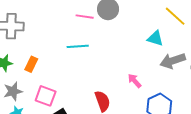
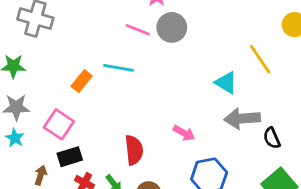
orange rectangle: (31, 64) -> (82, 81), moved
pink arrow: (135, 81) -> (184, 133), turned 147

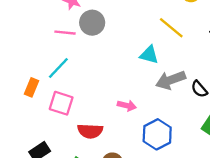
cyan line: (118, 68) -> (58, 68), turned -40
pink square: (59, 124) -> (61, 103), moved
red semicircle: (134, 150) -> (90, 131), turned 115

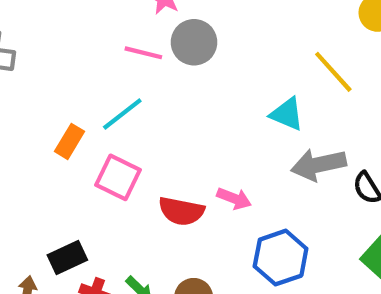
red semicircle: (90, 131) -> (181, 211), moved

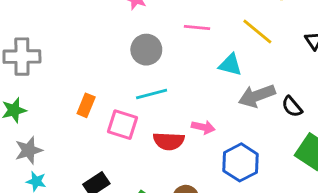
gray circle: (194, 42) -> (146, 50), moved
pink line: (143, 53) -> (197, 27), moved
cyan line: (122, 114) -> (152, 94), moved, turned 32

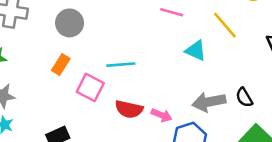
gray circle: (146, 50) -> (70, 23), moved
gray arrow: (257, 96) -> (209, 102), moved
pink arrow: (203, 127) -> (162, 115), moved

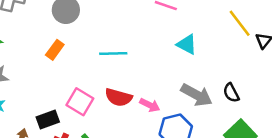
yellow line: (225, 25) -> (240, 23), moved
pink square: (90, 87) -> (80, 102), moved
gray arrow: (209, 102) -> (197, 95), turned -144

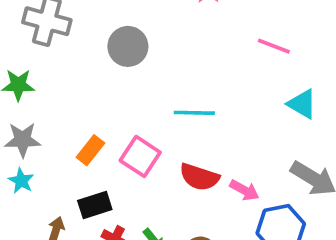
orange rectangle: (55, 50) -> (90, 150), moved
pink square: (80, 102) -> (140, 156), moved

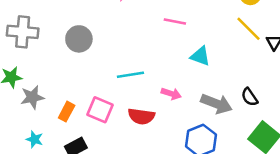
gray star: (23, 140) -> (32, 97), moved
cyan star: (21, 181) -> (35, 139), moved
pink arrow: (244, 190) -> (171, 94), moved

